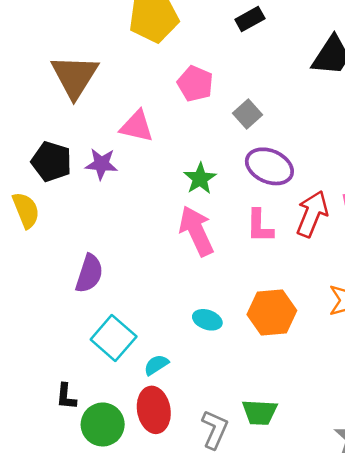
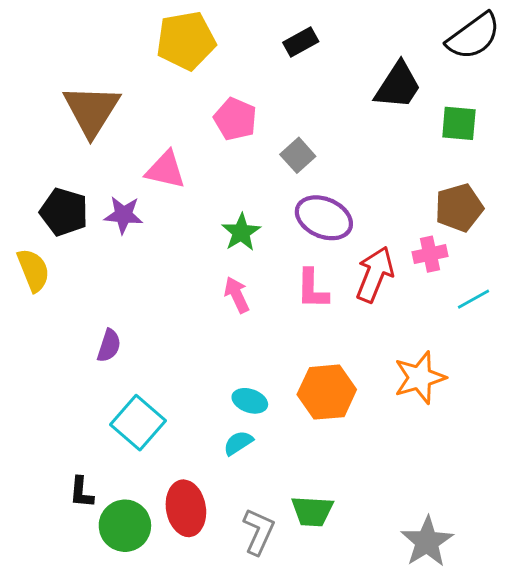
pink arrow: (196, 231) -> (237, 295), size x0.6
purple semicircle: (89, 274) -> (109, 346), size x0.7
cyan semicircle: (156, 365) -> (238, 443), moved

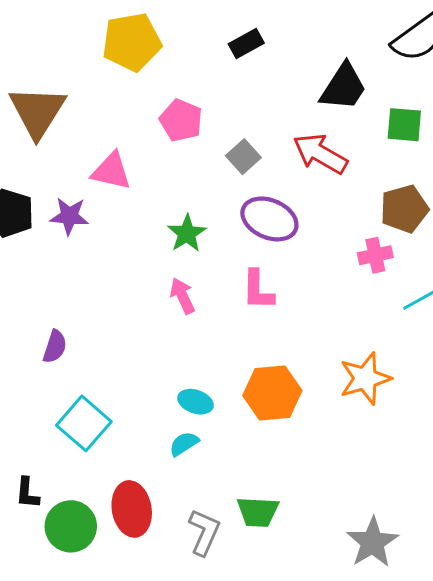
red arrow: (375, 274) -> (320, 154), moved, turned -82

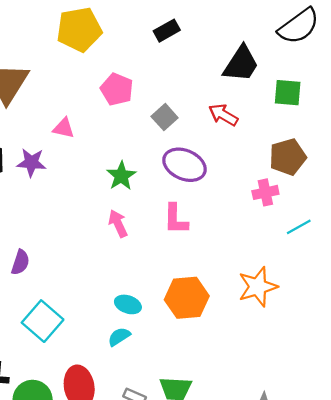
red arrow: (320, 154) -> (223, 115), size x0.7
pink triangle: (111, 171) -> (64, 128), size x0.7

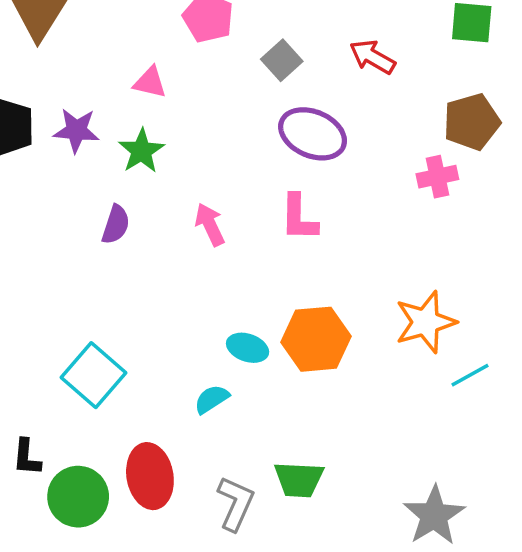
pink triangle: (64, 128) -> (150, 82), moved
green star: (121, 176) -> (141, 151), moved
cyan line: (299, 227) -> (470, 375), moved
purple semicircle: (20, 262) -> (116, 225), moved
cyan ellipse: (128, 304) -> (248, 348), moved

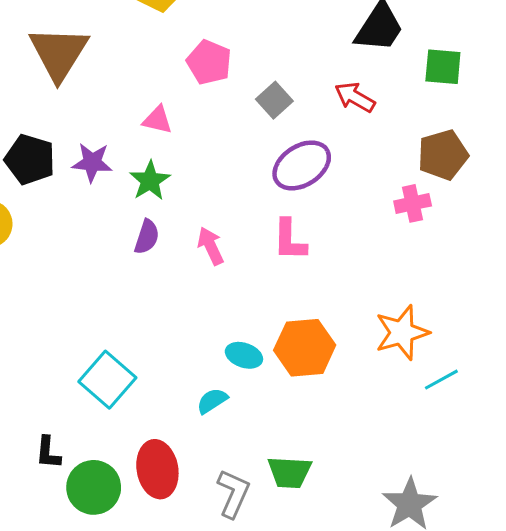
purple ellipse: (313, 134) -> (302, 165), turned -56
purple semicircle: (116, 225) -> (147, 237), moved

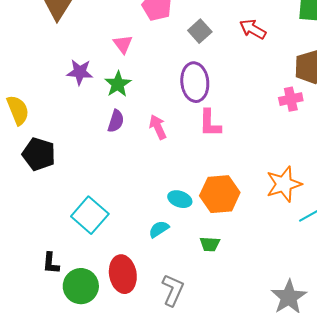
pink triangle: (157, 120) -> (123, 44), turned 40
black pentagon: (30, 159) -> (39, 154), moved
purple ellipse: (302, 165) -> (195, 82), moved, turned -63
green trapezoid: (290, 472) -> (210, 244), moved, size x0.7

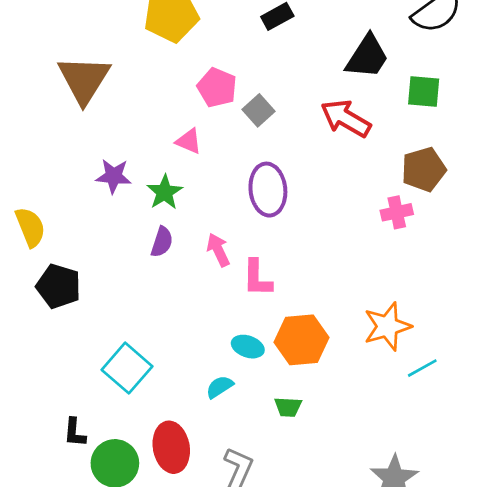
red arrow: (253, 29) -> (346, 118), size x1.4
gray square: (200, 31) -> (259, 110), moved
pink triangle: (123, 44) -> (189, 141), moved, turned -30
pink L-shape: (210, 123) -> (257, 278), moved

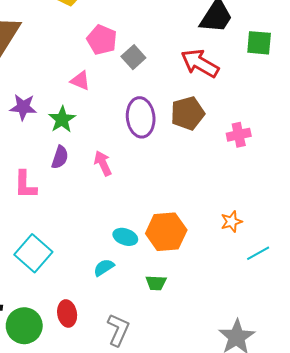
brown pentagon: (424, 169) -> (188, 113), moved
pink L-shape: (257, 278) -> (25, 185), moved
orange star: (387, 326) -> (232, 222), size x0.6
red ellipse: (171, 447) -> (67, 313), size x0.7

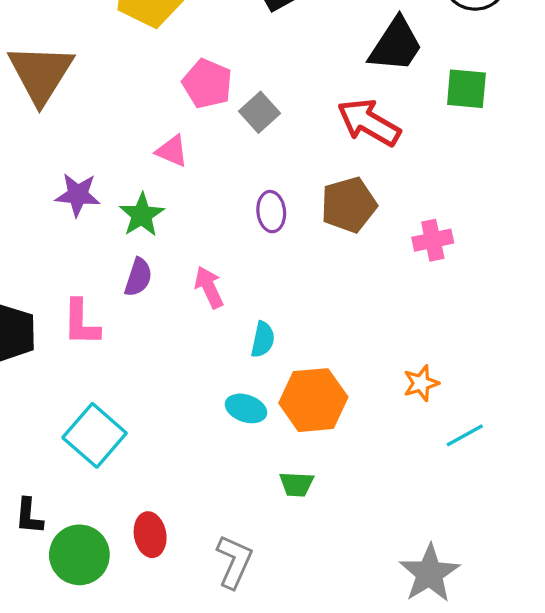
purple ellipse: (141, 117) -> (271, 212), size x0.6
cyan semicircle: (104, 268) -> (263, 339), moved, turned 135

